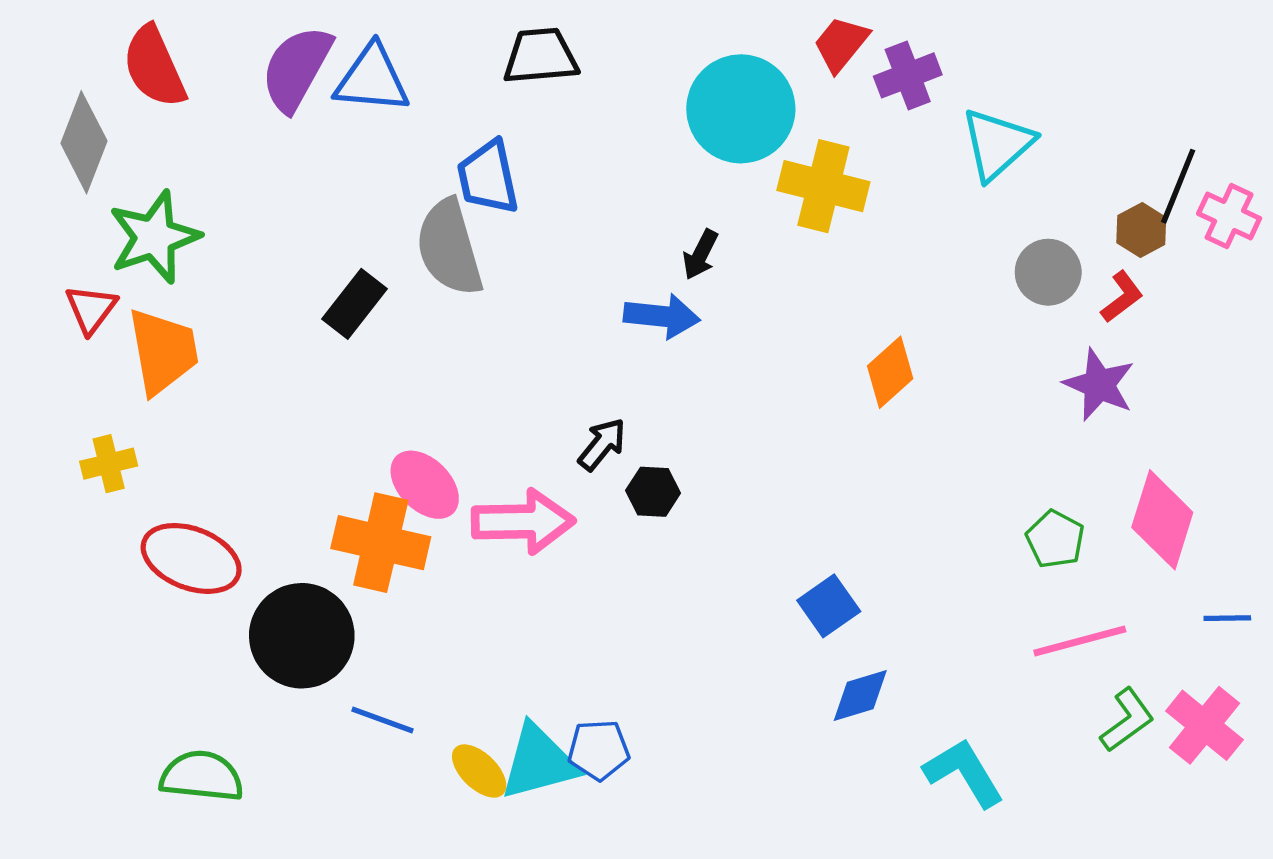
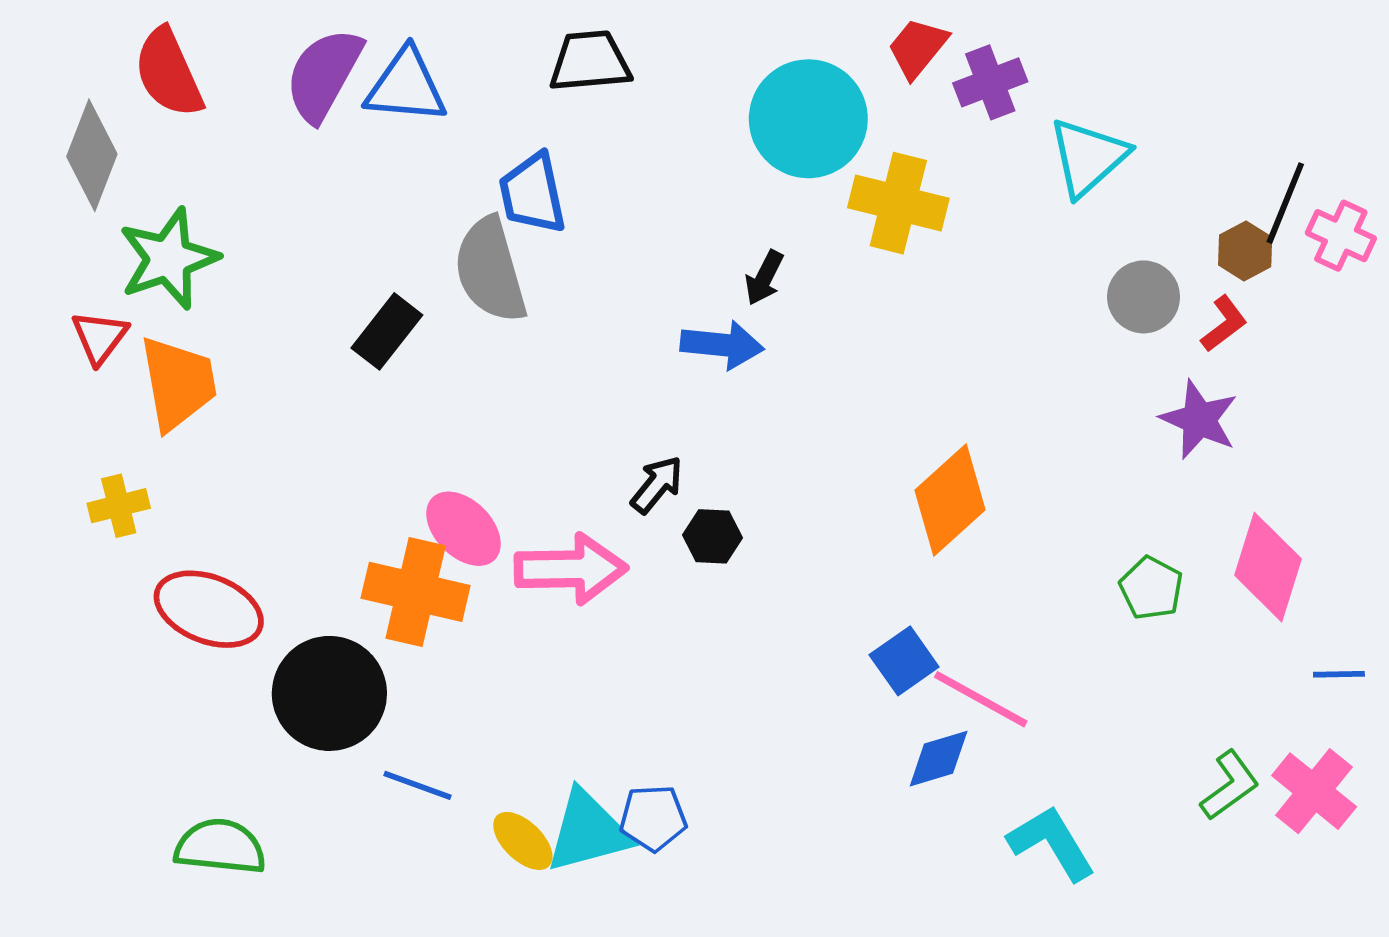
orange diamond: (890, 372) -> (950, 500), moved, size x1.4
pink line: (1080, 641) -> (981, 699), moved, turned 44

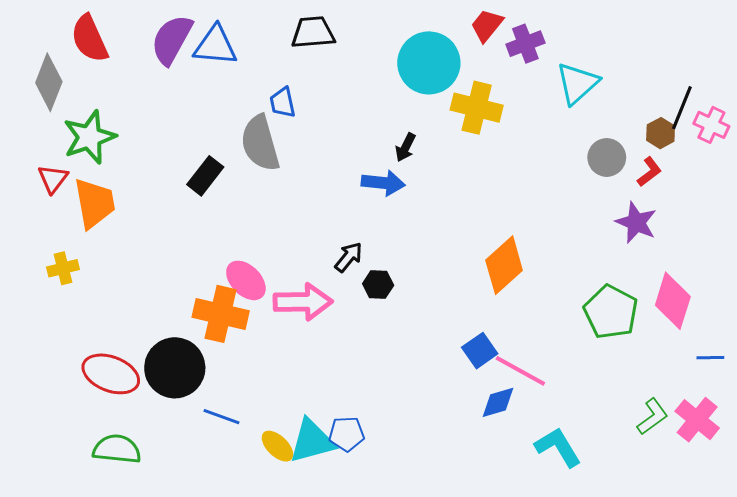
blue trapezoid: (532, 193) -> (283, 103), size x0.7
green pentagon: (1151, 588) -> (611, 312), size x1.6
red ellipse: (209, 609) -> (111, 374), moved

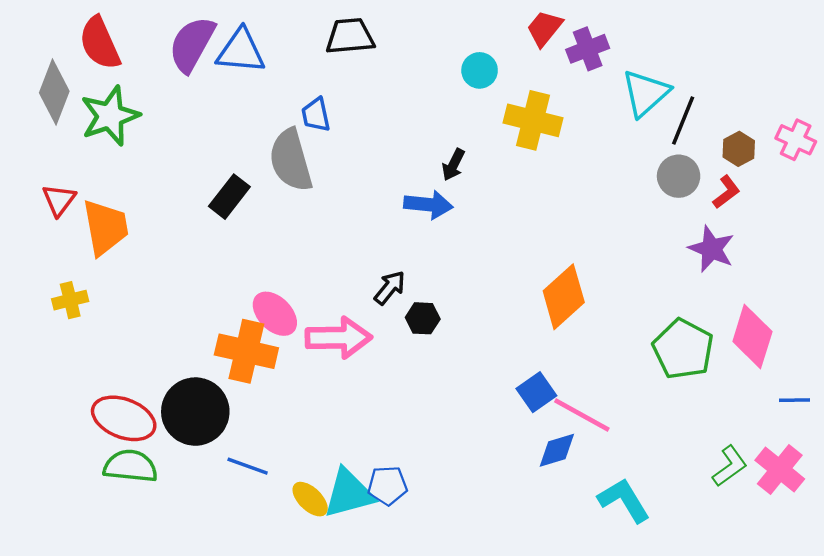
cyan circle: (429, 63) -> (480, 70), size x0.5
black line: (682, 108) -> (683, 120), moved
green star: (89, 137) -> (110, 116), moved
green semicircle: (117, 449) -> (130, 466), moved

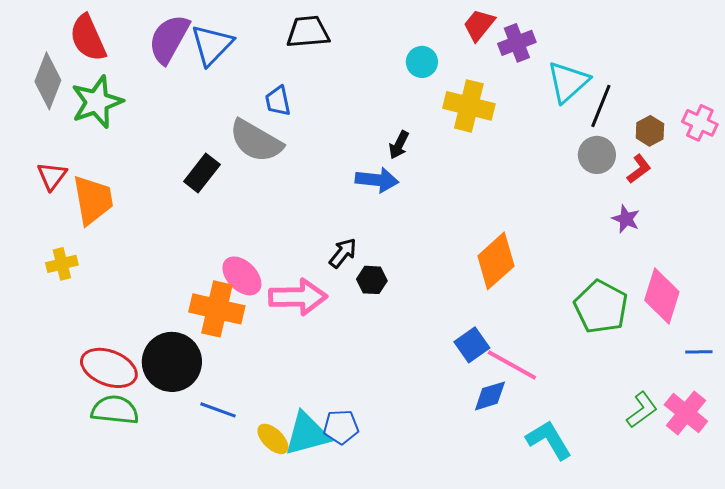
blue triangle: (241, 51) -> (212, 45), turned -51
gray semicircle: (291, 160) -> (256, 141), turned -44
purple star: (712, 249) -> (626, 219), size x0.7

